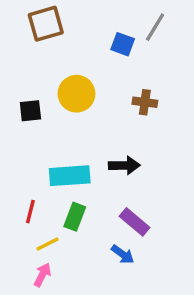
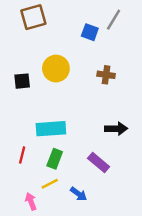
black arrow: (124, 165) -> (116, 129), moved
yellow line: (47, 244) -> (50, 184), moved
blue arrow: (123, 254) -> (79, 194), moved
pink arrow: (42, 275) -> (31, 201), turned -48

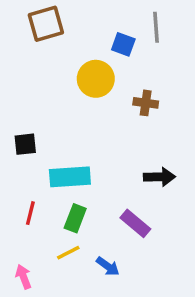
gray line: (114, 20) -> (156, 27), turned -35
yellow circle: (56, 69) -> (96, 79), moved
black square: (22, 81) -> (25, 144), moved
pink arrow: (31, 201) -> (24, 277), moved

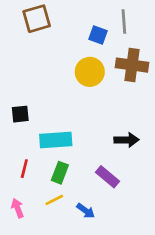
yellow circle: (96, 79) -> (90, 72), moved
brown cross: (146, 103) -> (132, 65), moved, size x1.6
pink arrow: (24, 277) -> (18, 208), moved

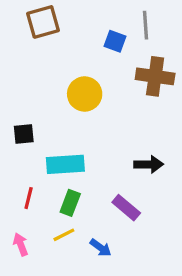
yellow circle: (90, 72) -> (85, 94), moved

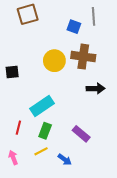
brown cross: (155, 76) -> (83, 57), moved
black square: (24, 134) -> (12, 72), moved
cyan rectangle: (65, 164) -> (42, 106), turned -30
black arrow: (149, 164) -> (96, 88), moved

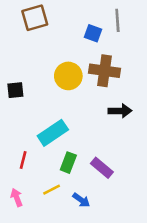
green rectangle: (45, 131) -> (68, 163), moved

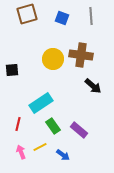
blue square: (93, 33) -> (62, 18), moved
black arrow: (120, 111) -> (93, 86), turned 42
green rectangle: (68, 163) -> (53, 126), turned -56
pink arrow: (17, 197) -> (21, 152), moved

